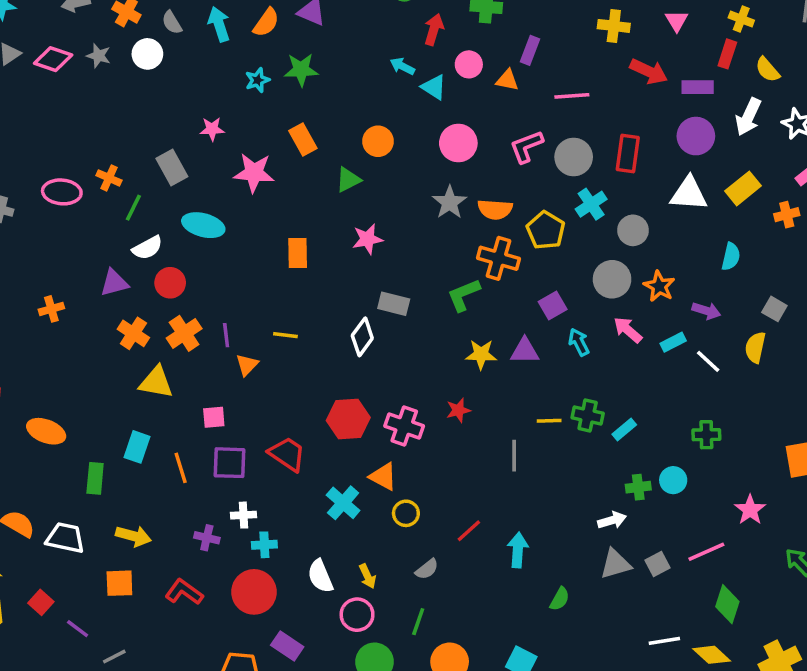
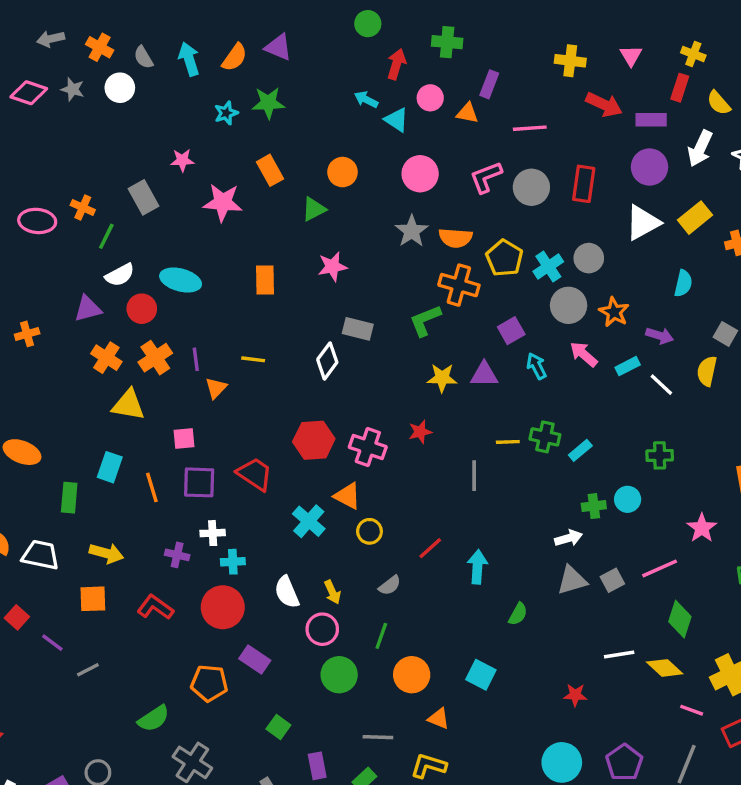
white triangle: (689, 194) -> (643, 223), turned -33
cyan cross: (591, 204) -> (548, 267), moved
cyan ellipse: (203, 225) -> (181, 280), moved

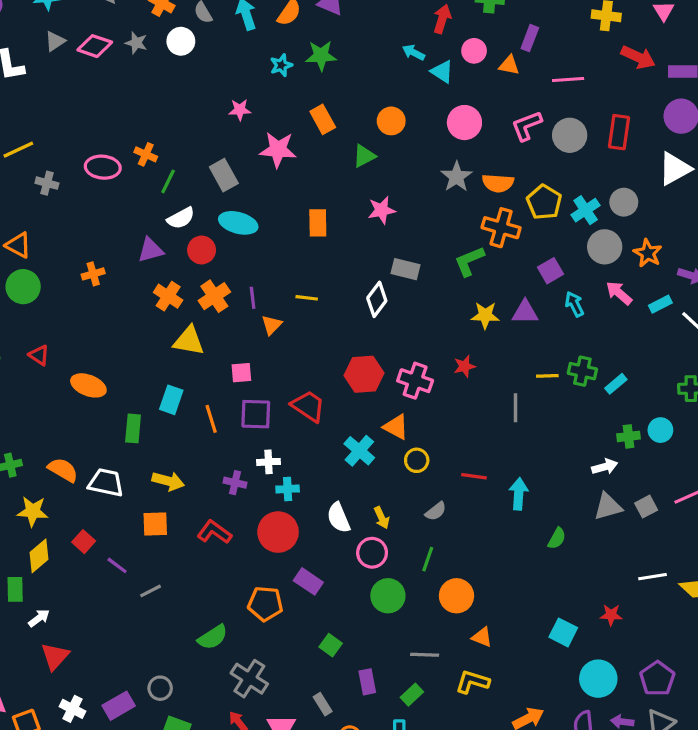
gray rectangle: (143, 197) -> (224, 175), moved
red line: (430, 548) -> (474, 476), turned 50
cyan square: (481, 675) -> (563, 632), moved

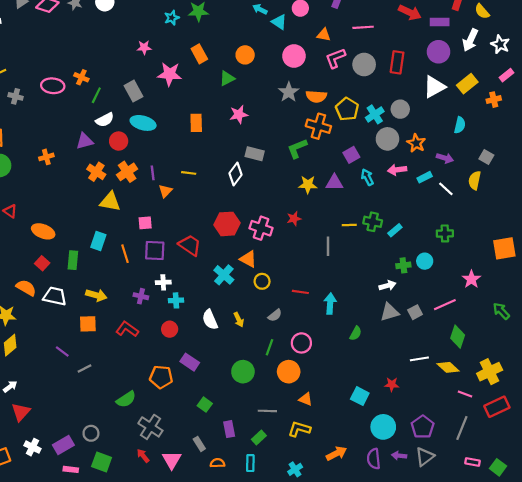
orange triangle: (509, 65) -> (324, 35), moved
pink arrow: (619, 293) -> (397, 170), turned -48
red circle: (278, 532) -> (170, 329), size x0.6
red square: (84, 542) -> (42, 263), moved
pink circle: (372, 553) -> (301, 343), moved

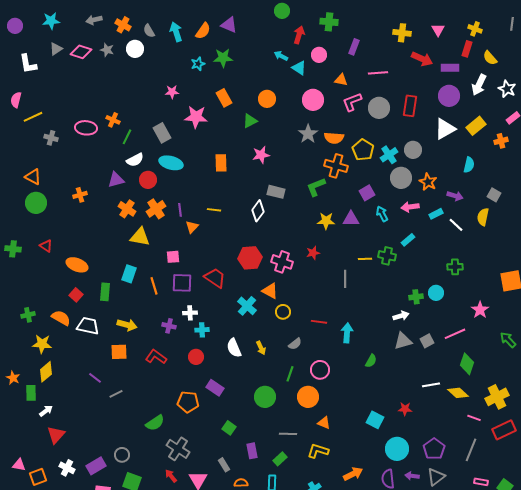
cyan rectangle: (395, 230) -> (408, 240), moved

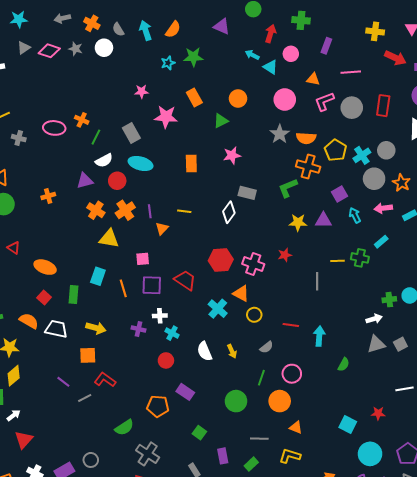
purple triangle: (229, 25) -> (222, 26), moved
cyan cross: (202, 330) -> (172, 333), turned 32
red L-shape: (156, 357) -> (105, 380), moved

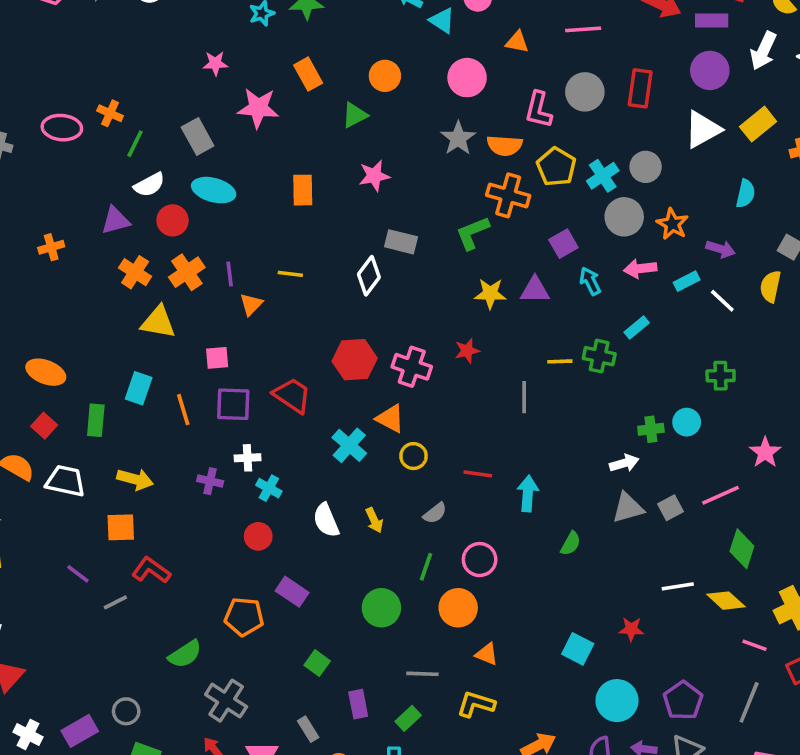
pink L-shape: (324, 102) -> (538, 110), moved, turned -55

